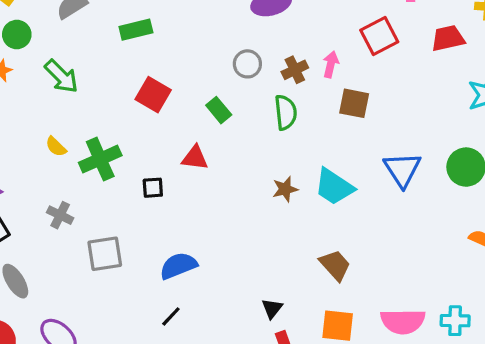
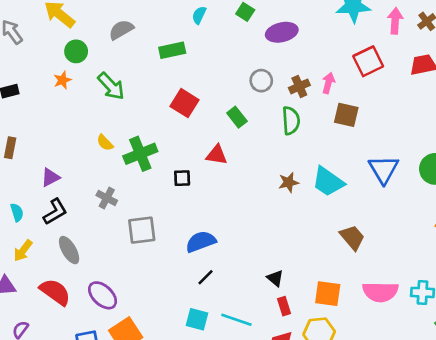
brown trapezoid: (335, 265) -> (352, 237), moved
black triangle: (272, 309) -> (275, 278), turned -30
black line: (171, 316) -> (205, 277), moved

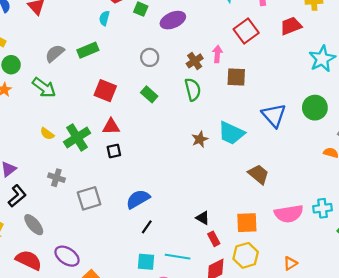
gray semicircle: (121, 30) -> (55, 53), moved
gray circle: (261, 81) -> (150, 57), moved
red triangle: (217, 155) -> (111, 127), moved

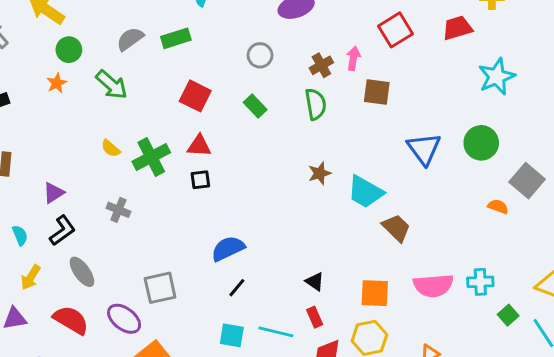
cyan trapezoid: (231, 133) -> (365, 192), moved
gray square: (89, 198) -> (160, 288), moved
red rectangle: (214, 239) -> (315, 317), moved

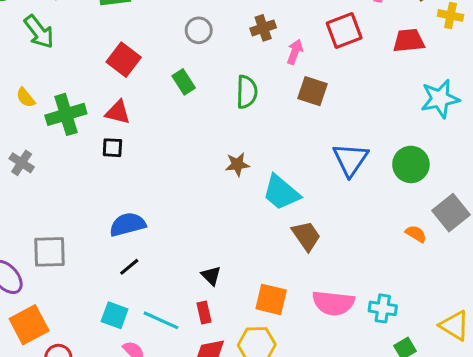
brown cross: (321, 65) -> (263, 28), moved

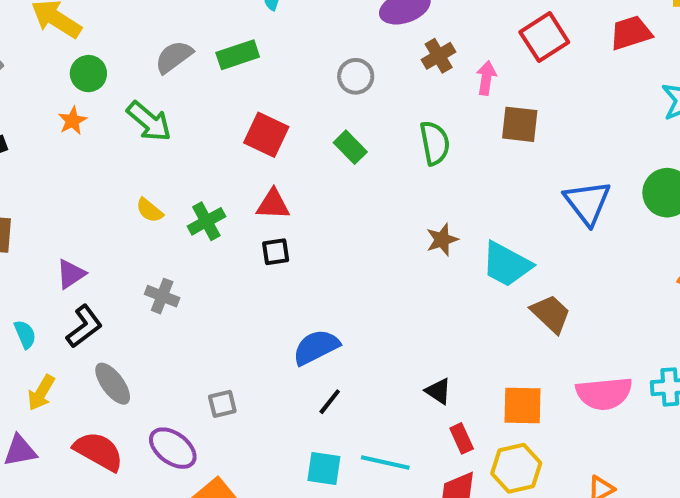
green cross: (66, 114) -> (206, 221), size x0.7
gray square: (49, 252) -> (222, 404), size x0.6
red rectangle: (204, 312) -> (462, 438), moved

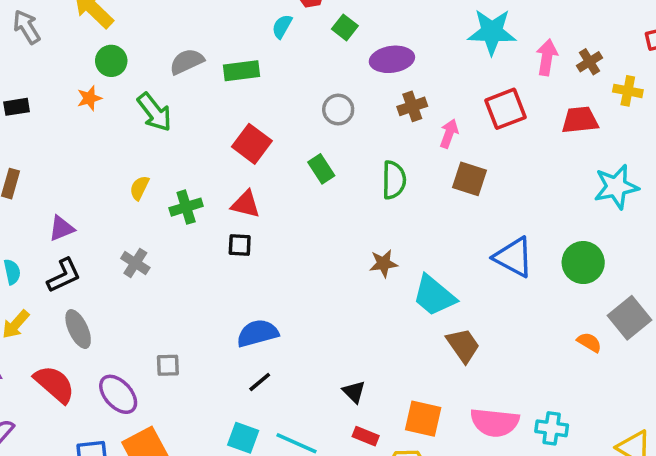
blue triangle: (587, 203) -> (514, 257), turned -36
yellow semicircle: (149, 210) -> (139, 188), turned 65
red rectangle: (462, 438) -> (366, 436), turned -55

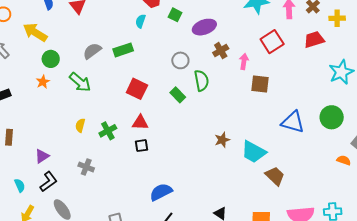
green semicircle: (394, 180) -> (201, 81), moved

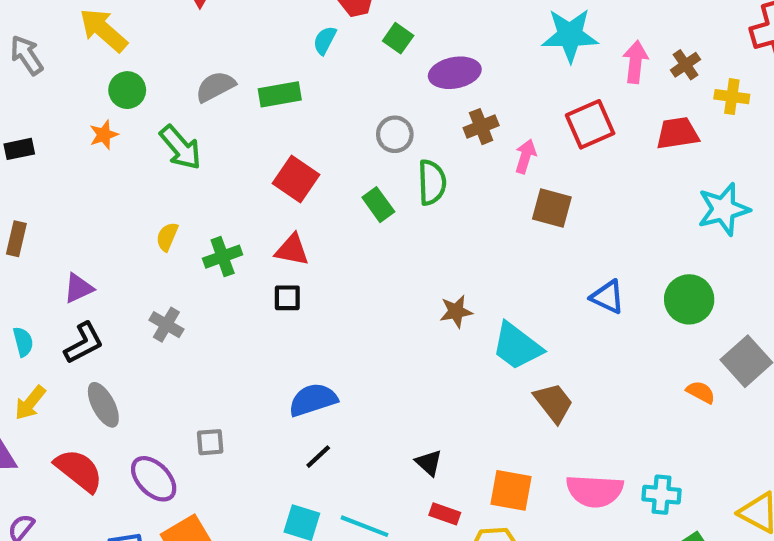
blue triangle: (293, 122) -> (608, 297), size x0.7

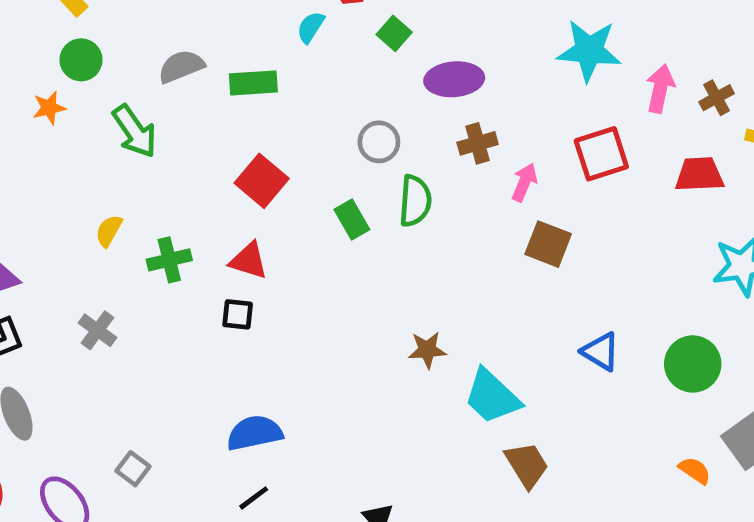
gray square: (210, 442) -> (133, 469), turned 36

